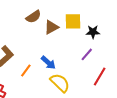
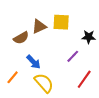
brown semicircle: (33, 17) -> (21, 38), moved
black star: (93, 32) -> (89, 37), moved
orange line: (26, 71) -> (13, 77), moved

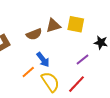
orange line: (13, 77) -> (28, 72), moved
red line: (84, 79) -> (76, 84), moved

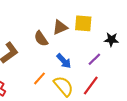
brown semicircle: (34, 34) -> (41, 39), turned 84
blue arrow: (43, 60) -> (64, 61), moved

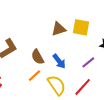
brown semicircle: (41, 39) -> (38, 57), moved

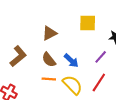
brown triangle: (59, 29) -> (49, 33), moved
orange line: (34, 76) -> (49, 79), turned 56

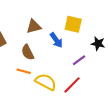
blue arrow: (71, 61) -> (56, 40), moved
yellow semicircle: (73, 85) -> (46, 82), turned -30

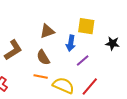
blue arrow: (56, 40) -> (71, 43), turned 49
purple line: (79, 60) -> (83, 60), moved

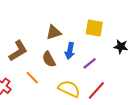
blue arrow: (71, 43) -> (70, 51), moved
orange line: (41, 77) -> (32, 78), moved, turned 32

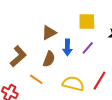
brown semicircle: (49, 59) -> (49, 59), turned -119
purple line: (90, 63) -> (88, 48), moved

